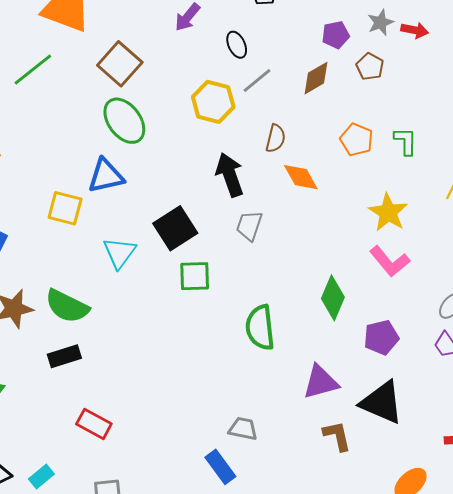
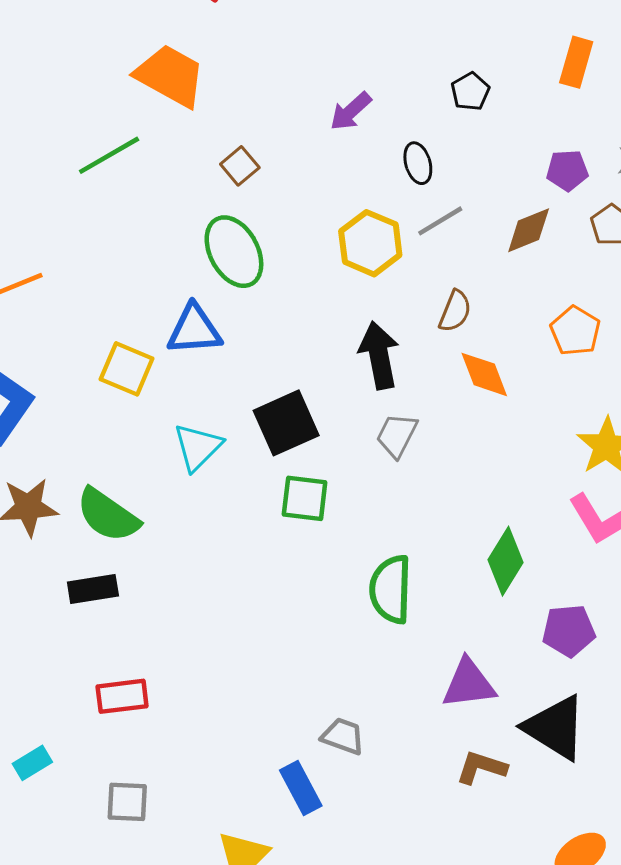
brown square: (120, 64) -> (240, 166), size x0.6
red rectangle: (94, 424) -> (122, 696), turned -44
brown L-shape: (337, 436) -> (481, 767), turned -68

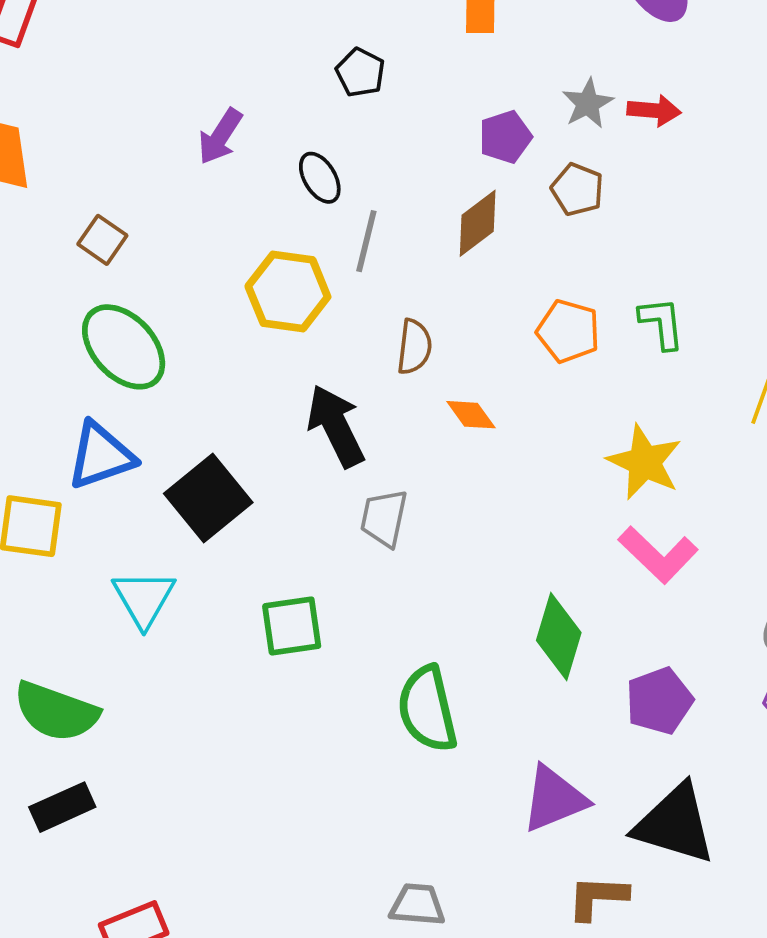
gray line: (440, 221) -> (366, 241), turned -30
orange diamond: (484, 374) -> (471, 415), size x0.7
black square: (286, 423) -> (208, 498), moved

